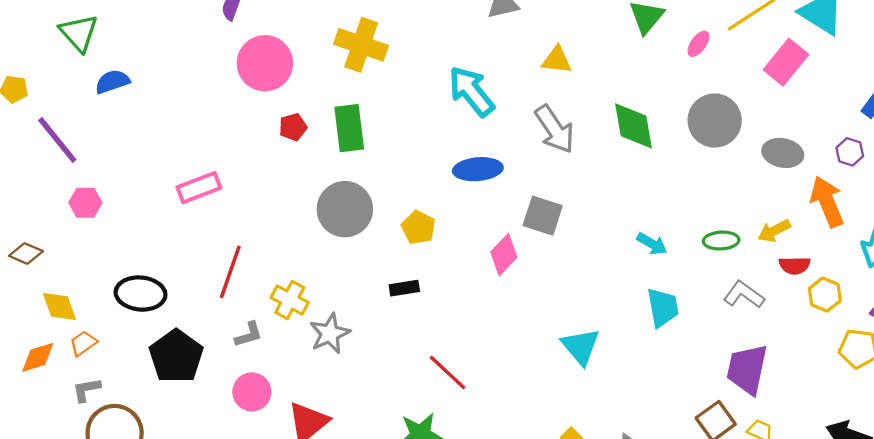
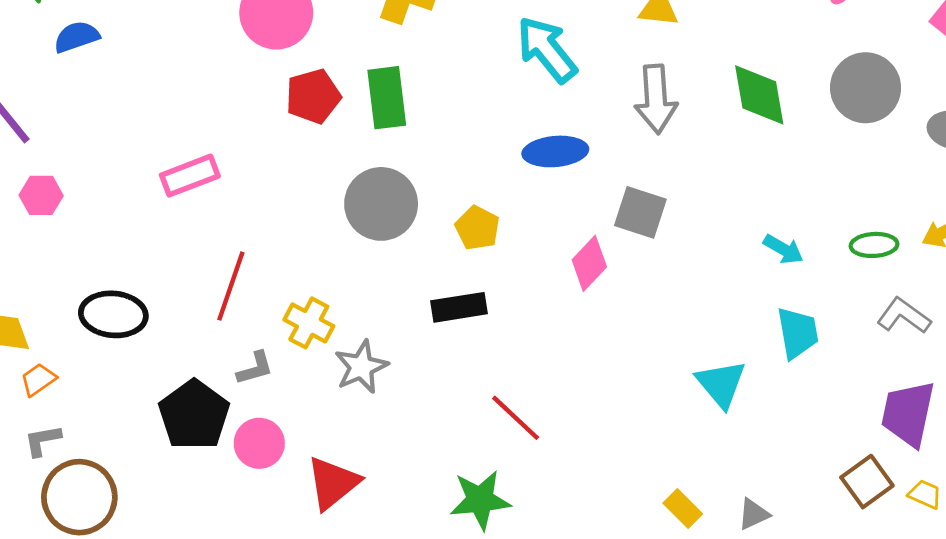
red pentagon: (293, 127) -> (313, 96), size x1.5
gray arrow: (555, 129) -> (656, 99), turned 30
black rectangle: (404, 288) -> (459, 307), size x1.4
cyan triangle: (581, 346) -> (721, 384), moved
black pentagon: (176, 356) -> (194, 415), moved

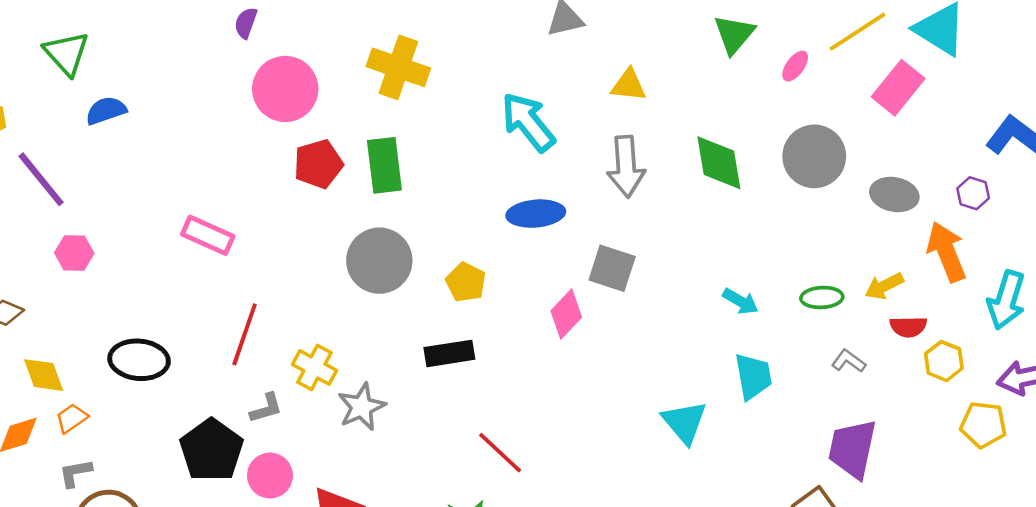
pink rectangle: (190, 176) -> (208, 235), turned 45
gray L-shape: (904, 316) -> (849, 361), size x0.7

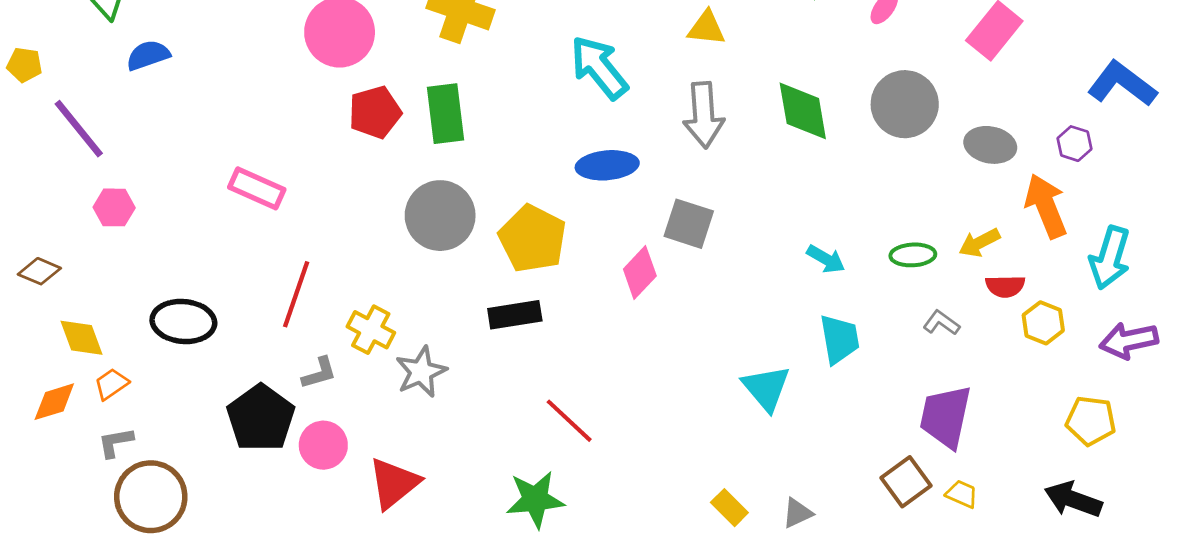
yellow pentagon: (466, 282) -> (532, 239), size x1.6
yellow pentagon: (983, 425) -> (1091, 421), moved

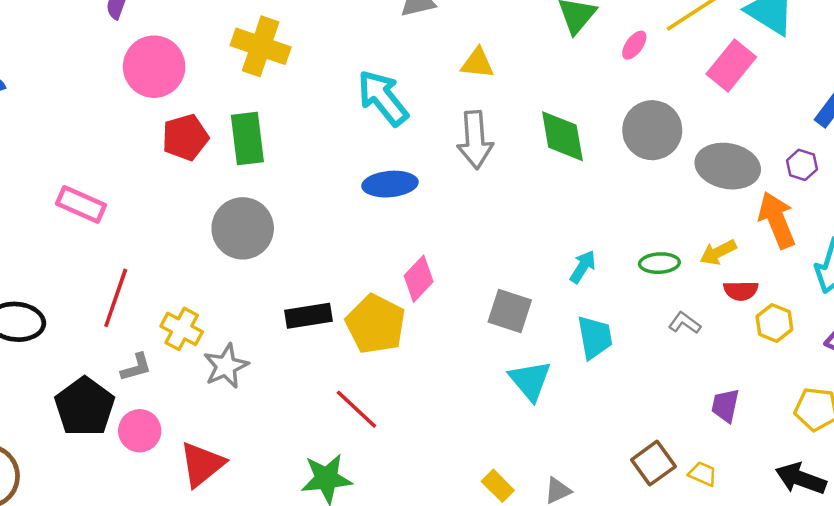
gray ellipse: (990, 145) -> (728, 166), size x1.4
gray square: (689, 224) -> (510, 311), moved
yellow pentagon: (532, 239) -> (376, 324), moved
cyan arrow: (826, 259) -> (583, 267), turned -88
purple trapezoid: (945, 417) -> (725, 406), moved, size x0.6

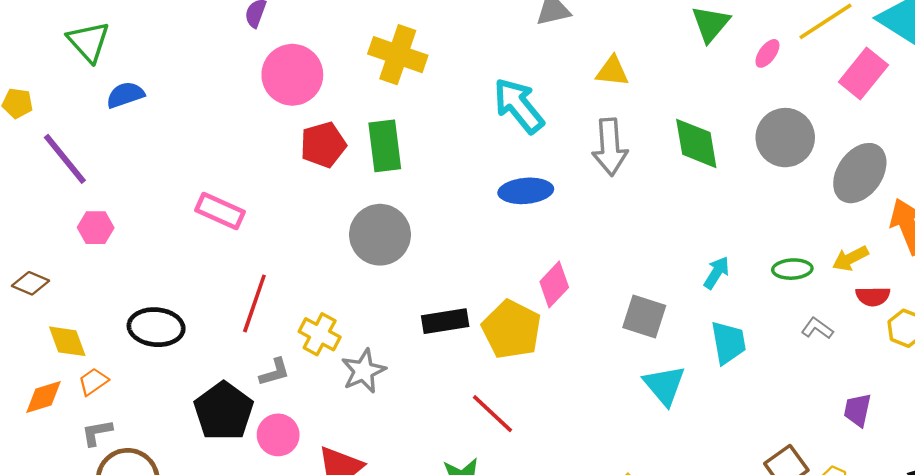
gray ellipse: (728, 166) -> (860, 173), turned -66

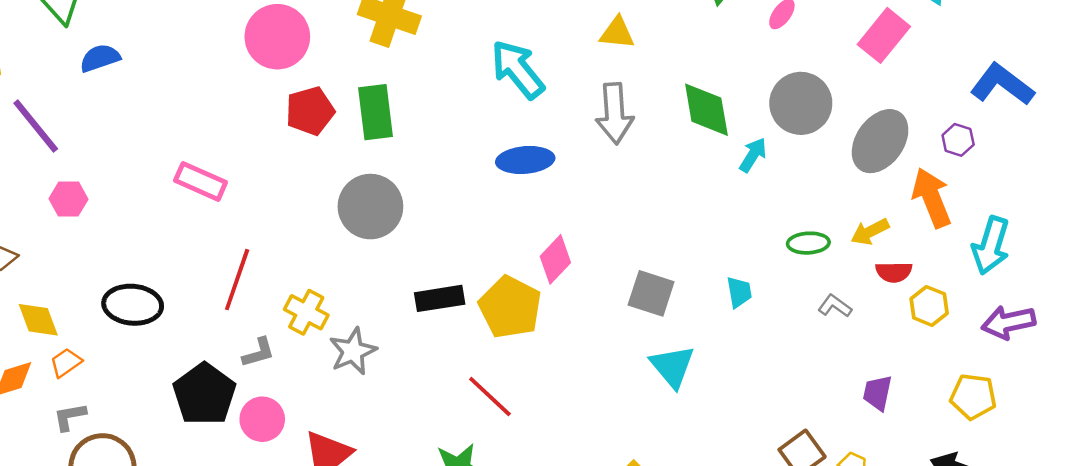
cyan arrow: (716, 273) -> (753, 155), moved
cyan trapezoid: (728, 343) -> (739, 292), moved, size x0.7

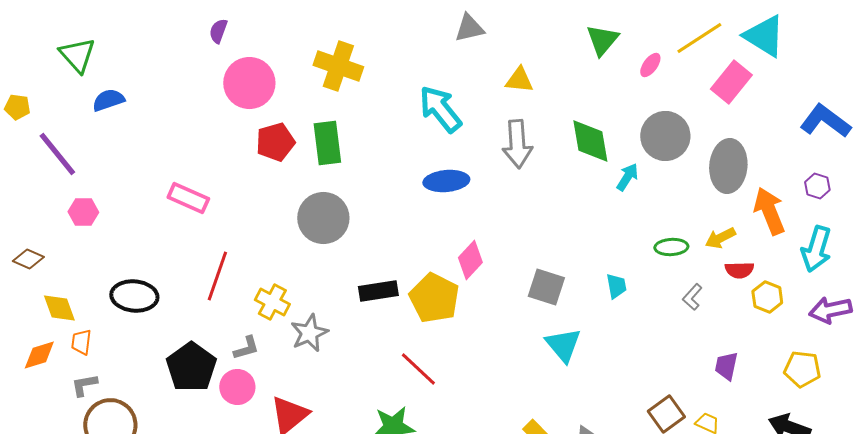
purple hexagon: (958, 140) -> (817, 186), moved
gray ellipse: (880, 141) -> (728, 166), turned -30
gray L-shape: (835, 306) -> (692, 297), turned -84
gray L-shape: (258, 353) -> (246, 348), moved
orange trapezoid: (66, 363) -> (81, 342), turned -48

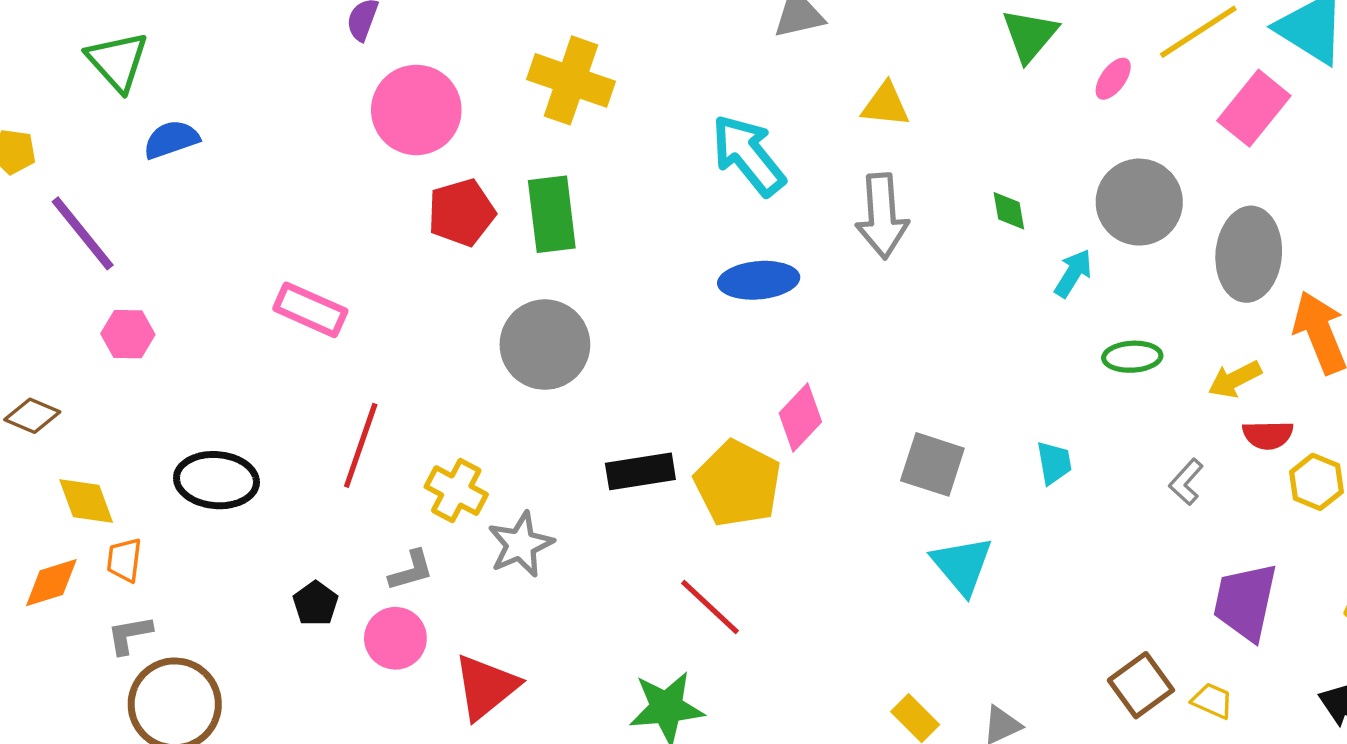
green diamond: (590, 141) -> (1009, 211), size x0.5
green ellipse: (671, 247) -> (1132, 357), moved
purple trapezoid: (726, 366) -> (1245, 602), size x1.6
black pentagon: (191, 367) -> (316, 603), size x0.5

